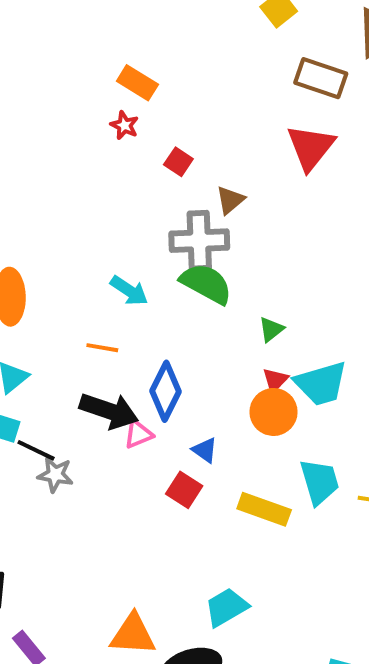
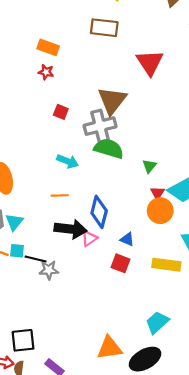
brown rectangle: (321, 78) -> (104, 28), moved
red square: (178, 162) -> (61, 112), moved
brown triangle: (230, 200) -> (112, 100), size x1.8

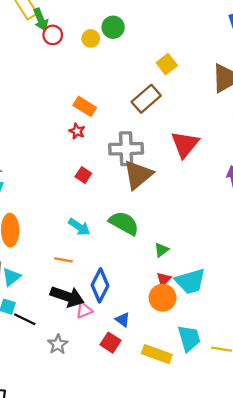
brown rectangle: (104, 28) -> (146, 99), turned -60
gray cross: (100, 126) -> (126, 149), moved
gray star: (49, 270) -> (58, 344), moved, turned 30

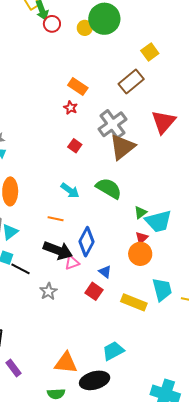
green circle: (113, 27) -> (104, 19), size x1.6
gray cross: (126, 149) -> (113, 124), turned -36
cyan trapezoid: (190, 281) -> (158, 221), moved

